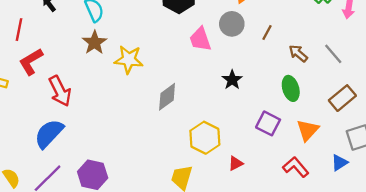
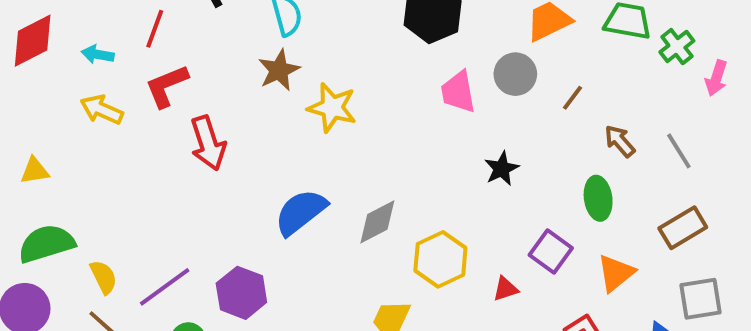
gray diamond: (167, 97) -> (377, 222), moved
blue semicircle: (49, 134) -> (301, 212), moved
red triangle: (236, 163) -> (506, 289), moved

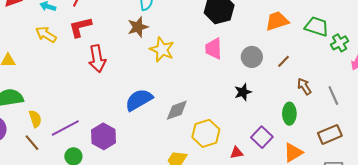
gray circle: (515, 74) -> (252, 57), moved
pink trapezoid: (458, 92) -> (214, 49), moved

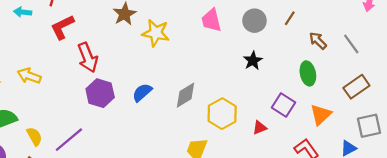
yellow arrow: (46, 34) -> (29, 76), moved
blue semicircle: (139, 100) -> (142, 92), size x0.7
purple hexagon: (103, 136) -> (100, 93), moved

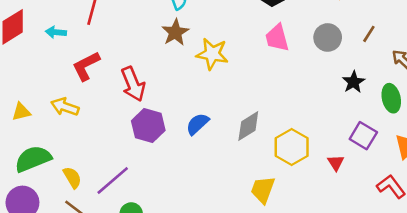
red L-shape: (62, 27) -> (86, 66), moved
black star: (253, 61) -> (354, 82), moved
red triangle: (260, 128) -> (336, 163), turned -40

